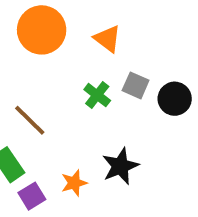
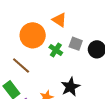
orange circle: (42, 30) -> (33, 35), moved

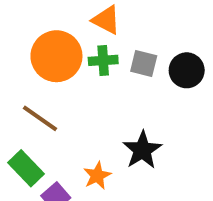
green cross: (56, 50) -> (103, 60), moved, turned -32

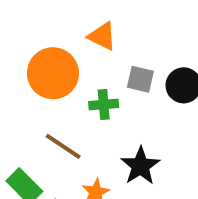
green cross: (103, 60) -> (104, 104), moved
brown line: (40, 118) -> (63, 146), moved

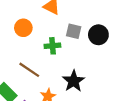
orange circle: (53, 73) -> (23, 28), size x0.6

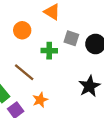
black star: (74, 81) -> (89, 86), moved

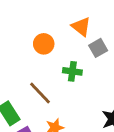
gray square: (71, 38) -> (98, 48), moved, turned 35

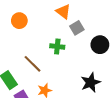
orange circle: (44, 44) -> (19, 21), moved

